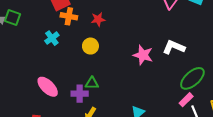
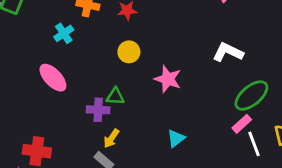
yellow circle: (90, 46) -> (129, 52), moved
pink star: (143, 55) -> (168, 79), moved
pink ellipse: (48, 87) -> (53, 78), moved

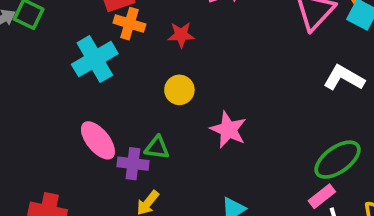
cyan cross: (64, 33) -> (95, 59), size x1.6
white L-shape: (228, 52) -> (344, 78), moved
pink ellipse: (53, 78) -> (98, 140), moved

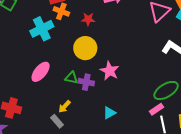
yellow circle: (179, 90) -> (85, 48), size x1.5
pink ellipse: (98, 140) -> (41, 72), turned 75
purple cross: (133, 164) -> (86, 82), moved

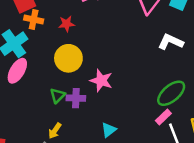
pink ellipse: (41, 72) -> (17, 71), moved
green triangle: (71, 78) -> (58, 96), turned -48

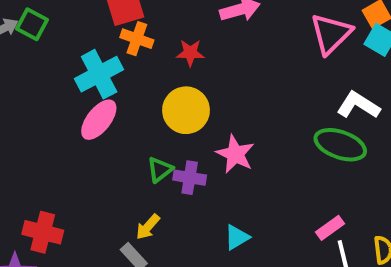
green ellipse: (171, 93) -> (340, 145), moved, turned 52

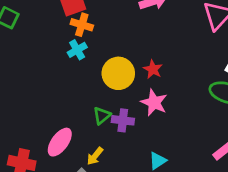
red star: (190, 53) -> (153, 69), moved, turned 30
cyan cross: (99, 74) -> (77, 50), moved, size x0.6
pink ellipse: (99, 120) -> (60, 142), moved

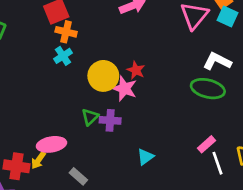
pink star: (154, 103) -> (124, 89), moved
pink ellipse: (60, 142) -> (51, 144), turned 48
yellow arrow: (95, 156) -> (38, 160), moved

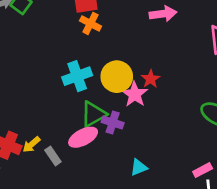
cyan cross: (63, 56) -> (77, 76), moved, size x1.5
green triangle: (90, 117) -> (93, 114), size x1.5
pink ellipse: (51, 144) -> (83, 137), moved, turned -32
gray rectangle: (78, 176) -> (53, 156), moved

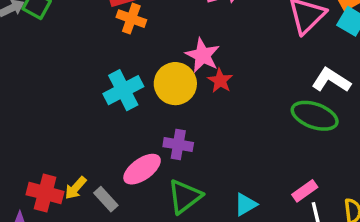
pink star: (135, 94) -> (203, 55), moved
green triangle: (93, 114) -> (185, 197), moved
cyan triangle: (139, 167) -> (245, 204), moved

